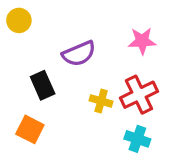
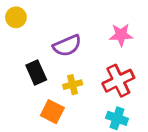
yellow cross: (101, 101) -> (73, 85), moved, turned -30
orange square: (30, 129) -> (52, 112), moved

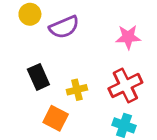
yellow circle: (16, 17) -> (30, 14), moved
purple semicircle: (67, 46) -> (64, 27), moved

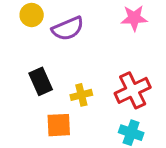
pink star: (128, 37) -> (134, 18), moved
orange square: (56, 118) -> (59, 125), turned -30

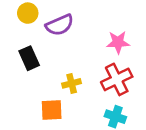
pink star: (134, 18) -> (118, 42), moved
black rectangle: (41, 81) -> (29, 58), moved

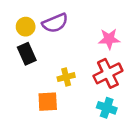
yellow circle: (28, 13) -> (26, 27), moved

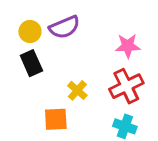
yellow cross: (66, 77) -> (77, 90), turned -35

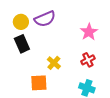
pink star: (128, 46) -> (89, 32), turned -30
red cross: (126, 86) -> (88, 60), size x0.6

